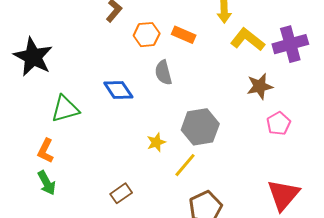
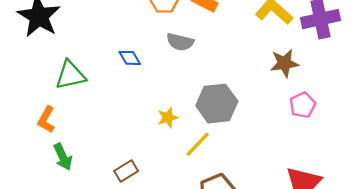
gray semicircle: (163, 73) -> (180, 42), turned -65
blue diamond: (118, 90) -> (130, 58), size x0.7
green arrow: (47, 183) -> (63, 157), moved

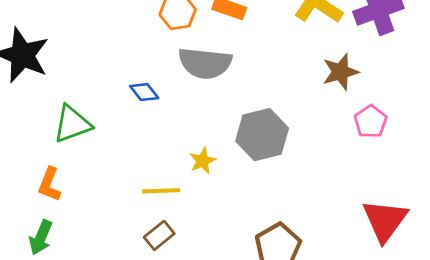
gray semicircle: (180, 42) -> (205, 63), size x1.5
yellow line: (198, 144) -> (161, 191), moved, turned 52
green arrow: (63, 157) -> (41, 238), moved, turned 56

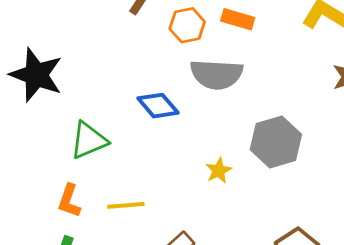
blue diamond: (144, 92) -> (158, 106), size x1.4
yellow line: (161, 191) -> (126, 205), moved

